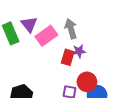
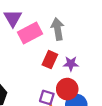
purple star: (79, 51) -> (71, 64), moved

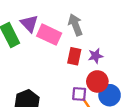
pink rectangle: (30, 33) -> (49, 35), turned 65

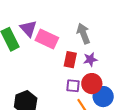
gray arrow: (75, 25) -> (83, 34), moved
purple square: (79, 94) -> (73, 86), moved

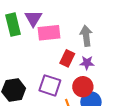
pink rectangle: (47, 39) -> (49, 33), turned -45
purple square: (73, 86) -> (50, 85), moved, size x1.5

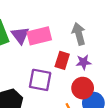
purple triangle: (33, 18) -> (20, 35), moved
purple square: (50, 85) -> (40, 80), moved

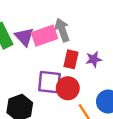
gray arrow: (79, 34) -> (62, 30), moved
red circle: (83, 88) -> (68, 88), moved

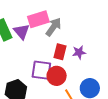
gray arrow: (62, 30) -> (54, 27), turned 54
pink rectangle: (45, 36) -> (38, 19), moved

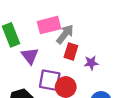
purple triangle: (22, 32) -> (30, 56), moved
red rectangle: (60, 52) -> (71, 52), moved

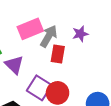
purple star: (91, 63) -> (80, 34), moved
purple square: (50, 80) -> (39, 88), turned 30

